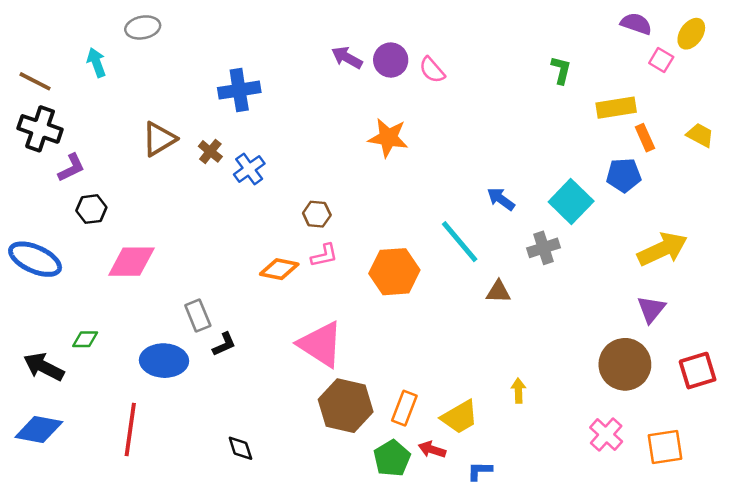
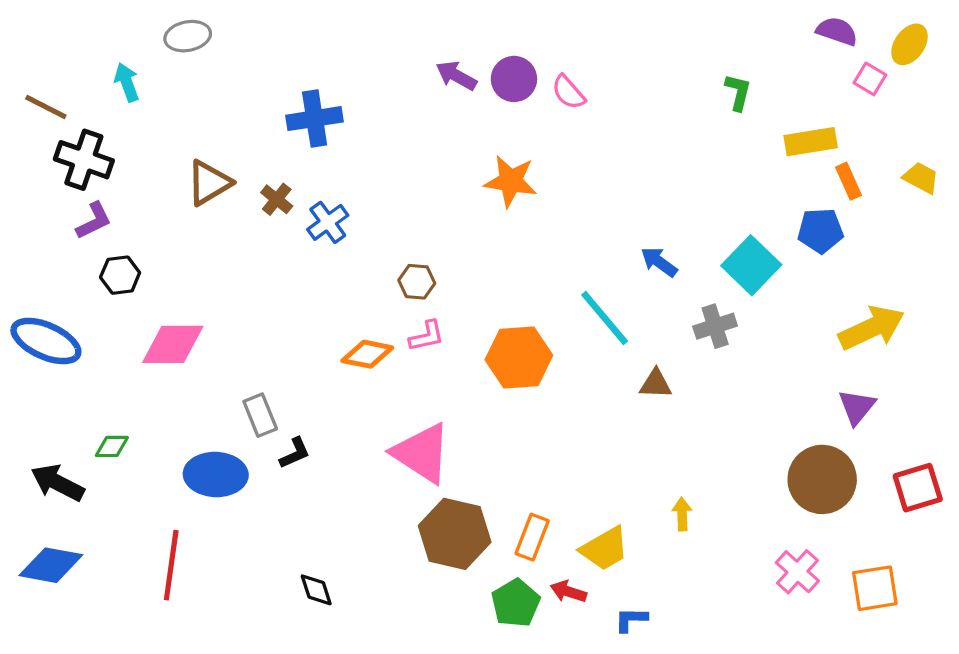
black cross: (40, 129) -> (84, 160), moved

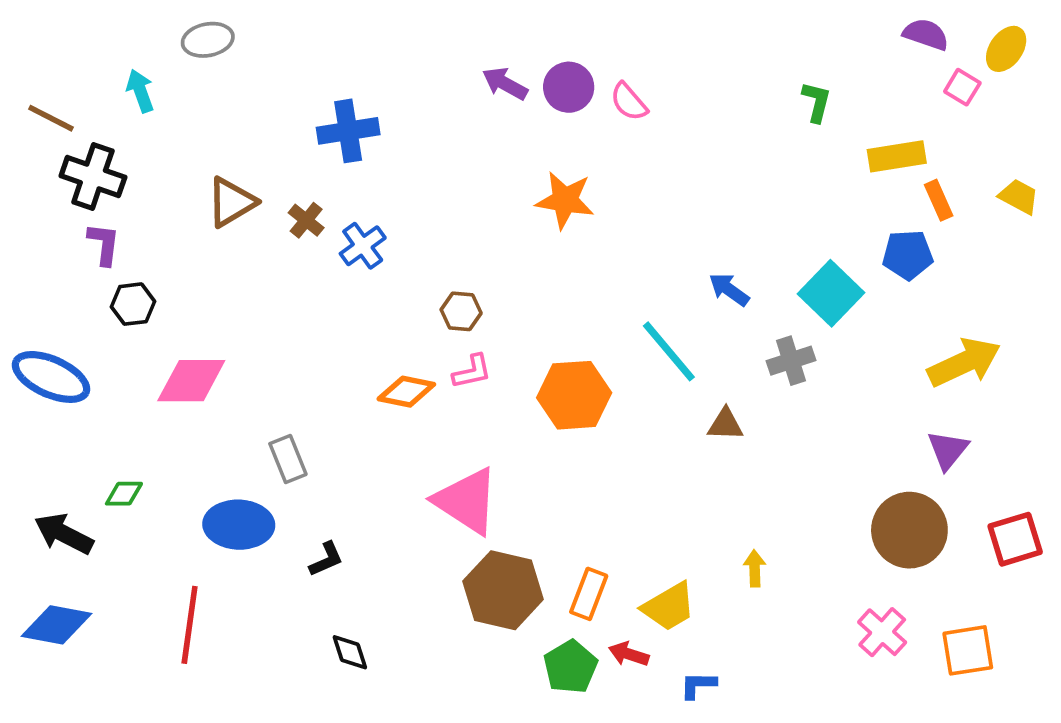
purple L-shape: (94, 221) -> (104, 244), turned -57
black L-shape: (295, 453) -> (326, 559), moved

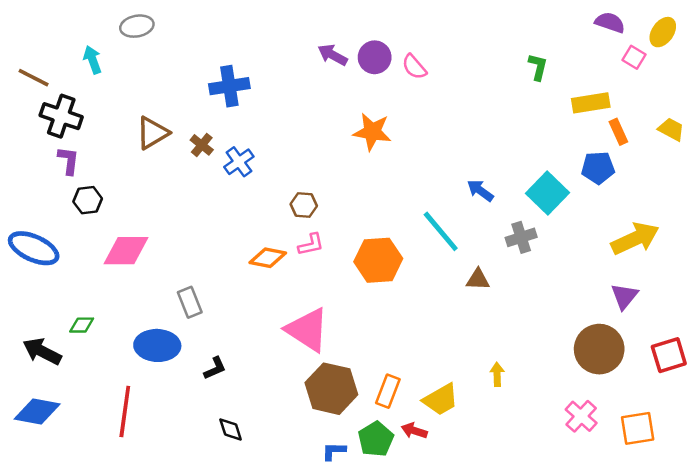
blue L-shape: (698, 685) -> (334, 451), moved

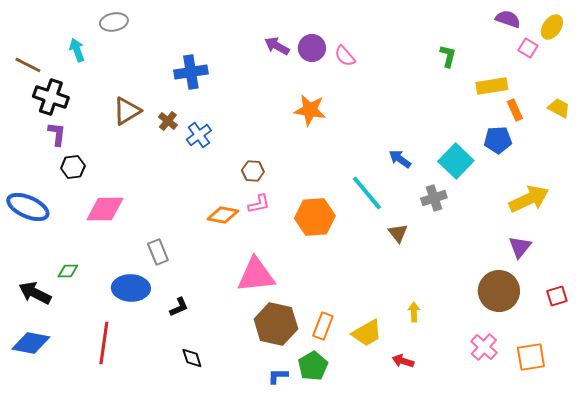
brown triangle: (478, 279) -> (398, 233), turned 50
pink triangle: (307, 330) -> (256, 275), turned -39
red square: (669, 355) -> (557, 296), size x0.7
red arrow: (414, 431) -> (403, 361), moved

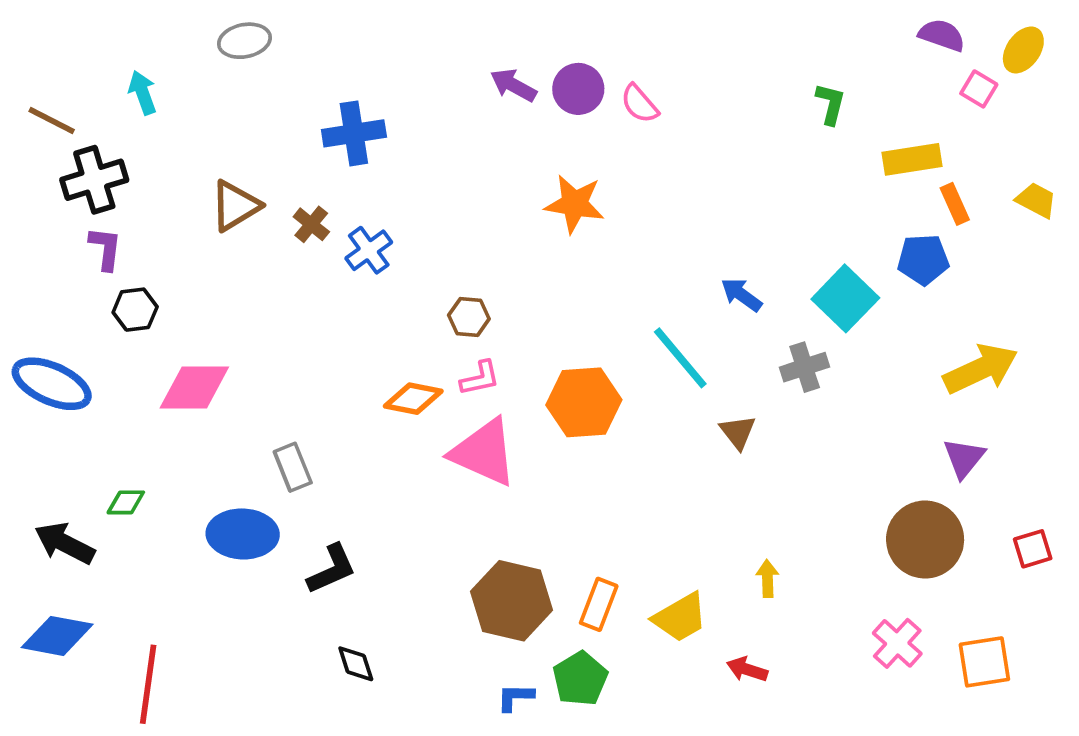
gray ellipse: (114, 22) -> (245, 41), moved
black cross: (51, 97) -> (94, 180), turned -36
pink triangle: (256, 275) -> (484, 452), moved, turned 30
black L-shape: (179, 307) -> (332, 569), size x1.4
red line: (104, 343) -> (148, 684), moved

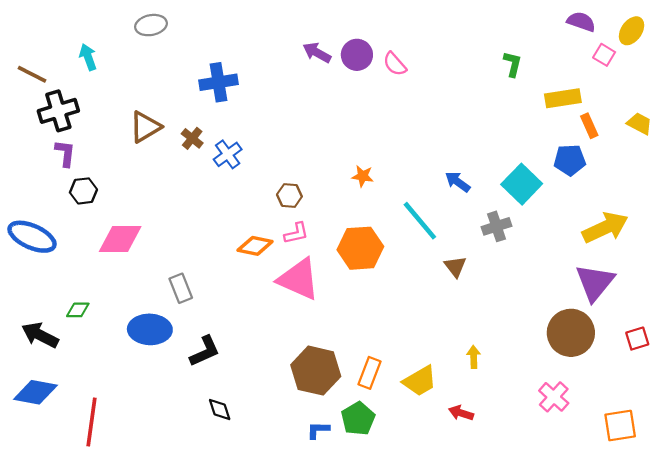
orange star: (575, 204) -> (363, 176), moved, size x0.6
purple triangle: (964, 458) -> (595, 282), size x1.5
orange square: (984, 662) -> (620, 426), moved

